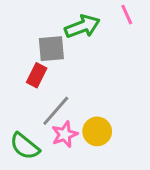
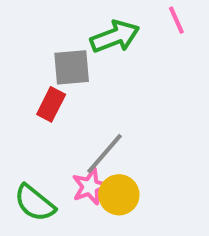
gray line: (56, 111) -> (104, 154), moved
yellow circle: (97, 131) -> (119, 195), moved

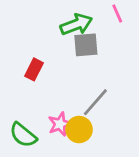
gray square: (72, 67) -> (86, 45), moved
gray line: (104, 154) -> (95, 102), moved

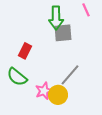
green arrow: (76, 24) -> (56, 18), turned 110
green semicircle: (23, 135) -> (17, 77), moved

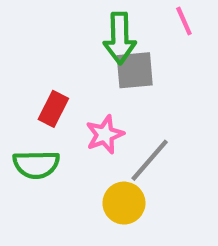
green semicircle: (17, 77) -> (36, 164), turned -40
pink star: (44, 91) -> (105, 135), moved

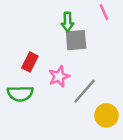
green arrow: (120, 38) -> (68, 22), size x0.7
yellow circle: (124, 203) -> (106, 115), moved

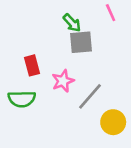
green arrow: (68, 22) -> (72, 23), turned -42
red rectangle: (30, 62) -> (32, 65), turned -42

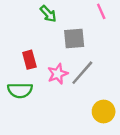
green arrow: (72, 23) -> (48, 14), moved
gray line: (90, 96) -> (82, 73), moved

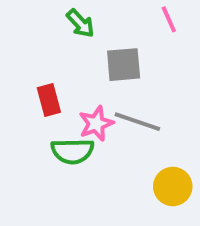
gray line: (82, 73) -> (137, 122), turned 68
green semicircle: (20, 90) -> (72, 151), moved

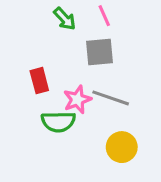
pink line: (169, 19) -> (104, 16), moved
yellow circle: (173, 186) -> (122, 147), moved

